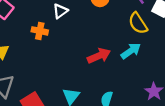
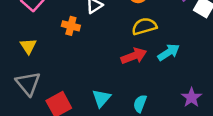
yellow semicircle: (138, 23) -> (144, 26), moved, turned 105

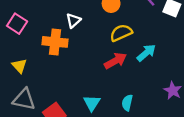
orange cross: (71, 26) -> (55, 42), size x1.5
gray triangle: (28, 83) -> (24, 99), turned -30

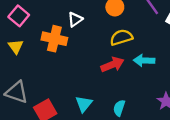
cyan arrow: (146, 53) -> (144, 60), turned -144
yellow triangle: (19, 66) -> (16, 46), moved

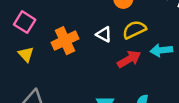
white triangle: (75, 19) -> (104, 34), moved, turned -49
orange cross: (54, 39) -> (65, 41), turned -30

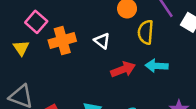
pink square: (25, 22) -> (36, 22), moved
yellow semicircle: (134, 30) -> (146, 32), moved, turned -70

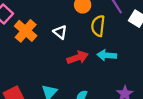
orange cross: (62, 41) -> (26, 31), turned -35

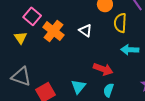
red arrow: (78, 58) -> (103, 69), moved, turned 42

